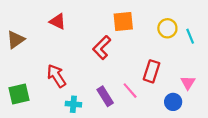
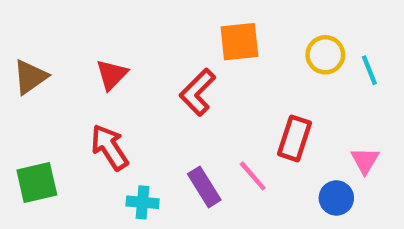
red triangle: (58, 21) -> (112, 75), moved, turned 48

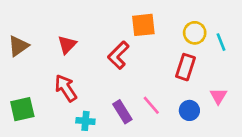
red rectangle: (295, 138) -> (185, 67), moved
blue circle: (336, 198) -> (189, 110), moved

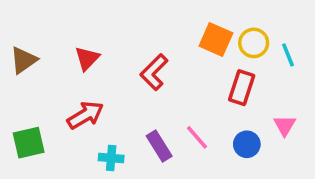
orange square: (143, 25) -> (216, 40), moved, turned 30
red arrow: (66, 88) -> (85, 115), turned 92

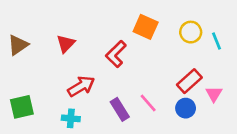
orange square: (216, 40) -> (146, 27), moved
red rectangle: (242, 88) -> (189, 81), moved, turned 30
red arrow: (85, 115) -> (81, 86), moved
cyan cross: (111, 158) -> (71, 118), moved

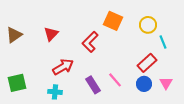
cyan line: (216, 41) -> (163, 42), moved
pink triangle: (214, 94) -> (166, 83), moved

